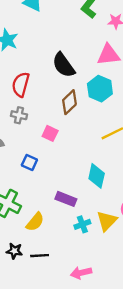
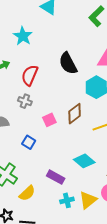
brown diamond: (69, 102) -> (75, 114), moved
pink square: (50, 133) -> (49, 120), turned 32
cyan diamond: (97, 176) -> (84, 161), turned -70

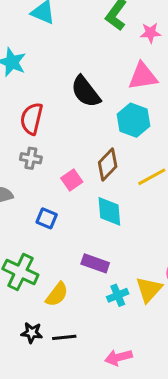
cyan diamond: (84, 161) -> (109, 211), moved, turned 55

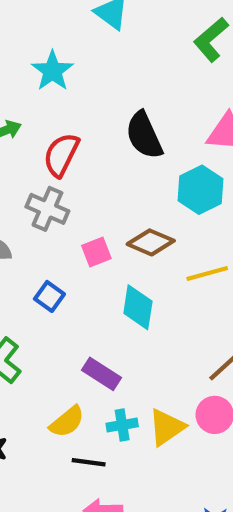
gray cross: (31, 158) -> (47, 209), size x1.4
brown diamond: (108, 165) -> (151, 242), turned 56
yellow semicircle: (57, 294) -> (67, 422), moved
black line: (64, 337) -> (89, 462), moved

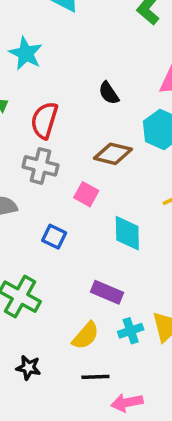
black semicircle: (144, 135) -> (109, 93), size x0.6
brown diamond: (151, 242) -> (113, 154), moved
pink square: (96, 252) -> (86, 194), turned -30
black line: (89, 462) -> (95, 377), moved

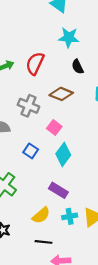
cyan star: (26, 53) -> (69, 37), moved, turned -30
red semicircle: (44, 120) -> (35, 63), moved
brown diamond: (113, 154) -> (61, 94), moved
cyan diamond: (127, 233) -> (63, 154), moved, turned 30

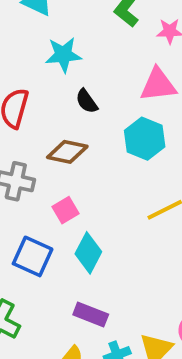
pink square: (54, 127) -> (65, 210), turned 32
blue square: (31, 151) -> (33, 256), size x1.5

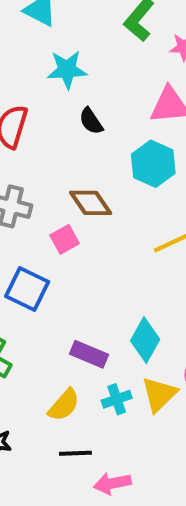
brown diamond: (67, 152) -> (91, 203), moved, turned 42
cyan diamond: (88, 253) -> (145, 340), moved

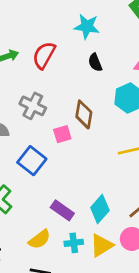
brown diamond: (91, 203) -> (84, 114), turned 32

